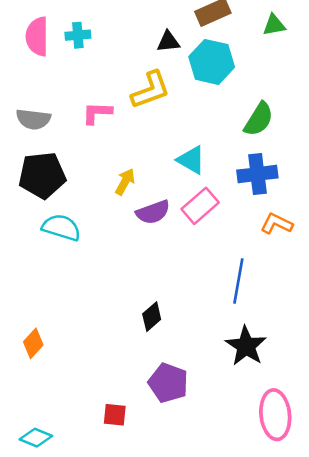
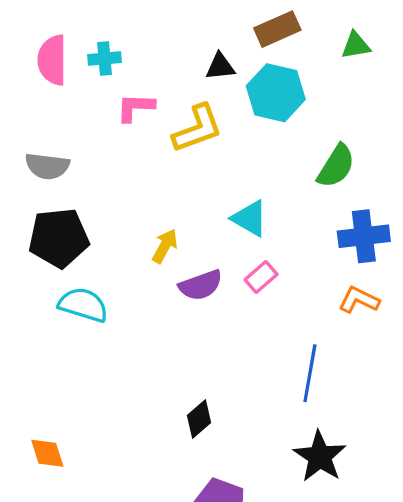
pink L-shape: (97, 113) -> (135, 107), moved
blue cross: (257, 174) -> (364, 236), moved
pink rectangle: (200, 206) -> (261, 277), size x0.7
orange diamond: (33, 343) -> (47, 453), turned -60

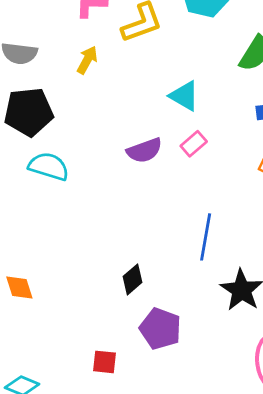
yellow arrow: (165, 246) -> (87, 60), moved
blue line: (310, 373) -> (206, 237), moved
black diamond: (199, 419) -> (132, 279), moved

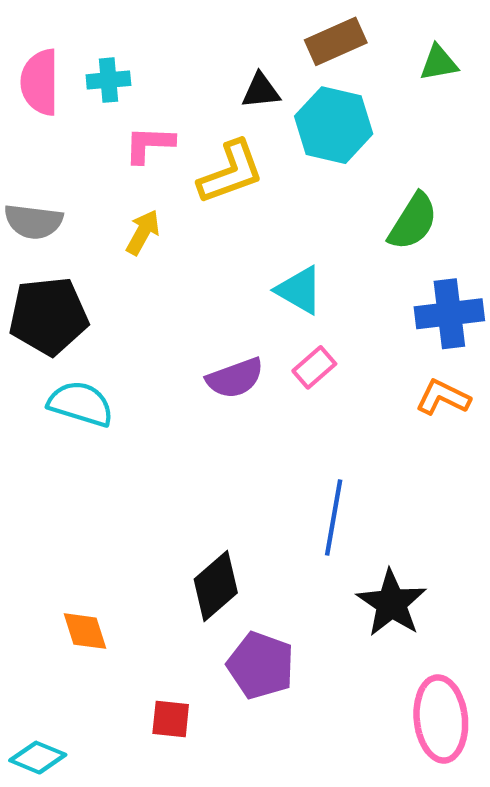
black diamond: (132, 279) -> (216, 586), size x1.4
orange diamond: (19, 287) -> (85, 631), moved

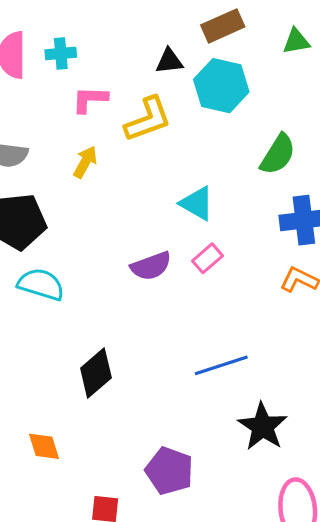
blue line: (334, 517) -> (221, 365), turned 62
black diamond: (216, 586) -> (96, 373), moved

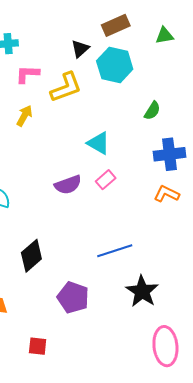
black triangle: (169, 61) -> (80, 49), turned -36
green semicircle: (278, 154) -> (152, 111), size x0.7
purple pentagon: (169, 471) -> (73, 297), moved

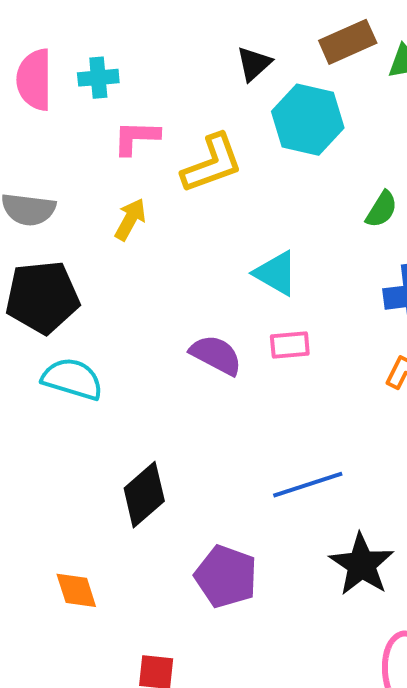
brown rectangle: (116, 25) -> (348, 42), moved
black triangle: (80, 49) -> (254, 64), moved
pink rectangle: (106, 180) -> (290, 345), turned 36
purple semicircle: (68, 185) -> (216, 355), turned -132

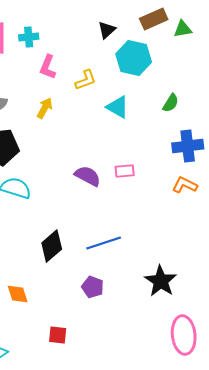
pink L-shape: (136, 138) -> (48, 67), turned -70
yellow L-shape: (212, 163) -> (86, 80), size x0.7
cyan triangle: (276, 273) -> (118, 107), moved
blue line: (308, 485) -> (104, 243), moved
purple pentagon: (226, 576) -> (93, 287), size x0.7

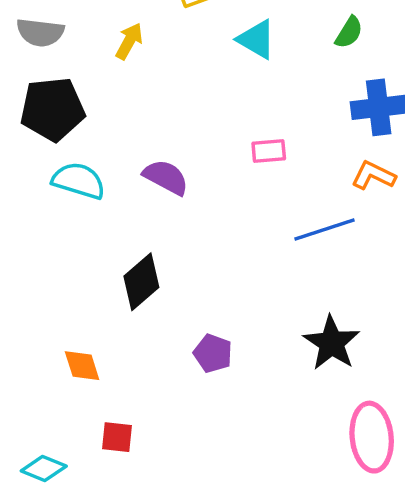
purple semicircle: (88, 176) -> (166, 177), moved
blue line: (104, 243) -> (325, 230), moved
red square: (58, 335) -> (117, 437), moved

